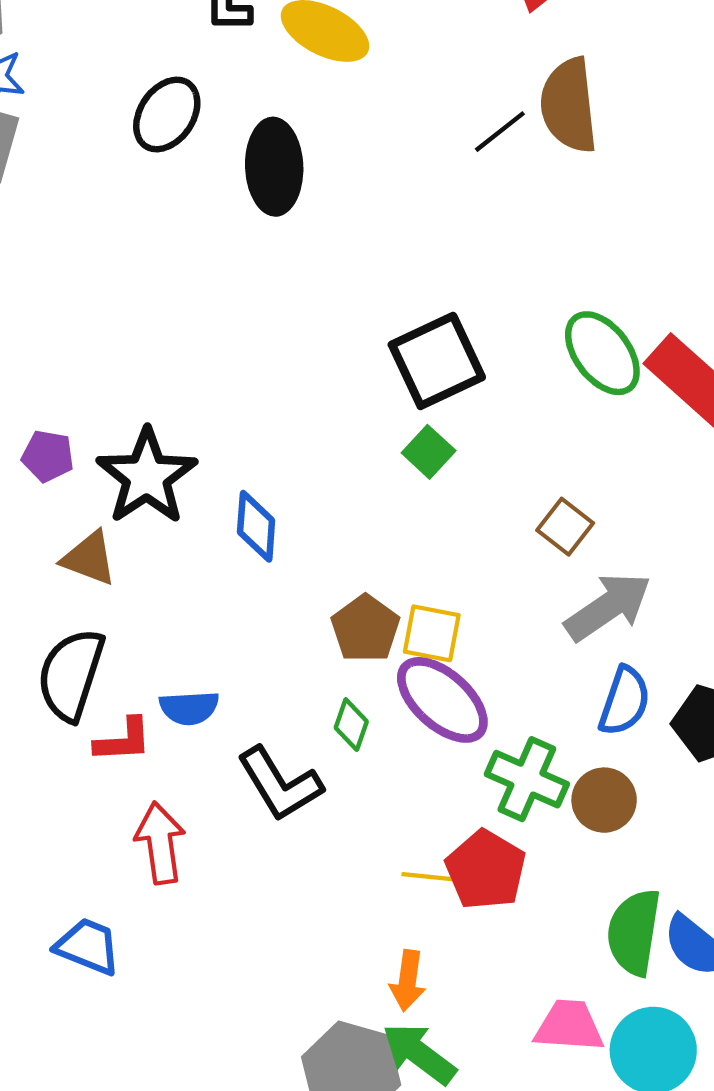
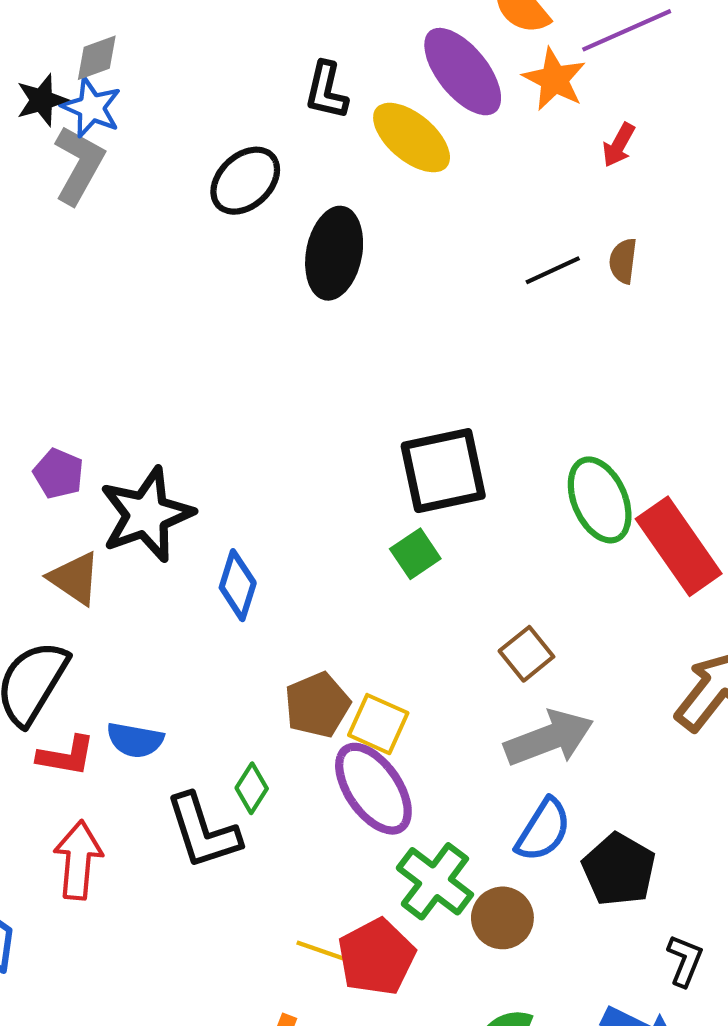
brown semicircle: (569, 105) -> (623, 261), size x0.5
green diamond: (351, 725) -> (252, 788), moved

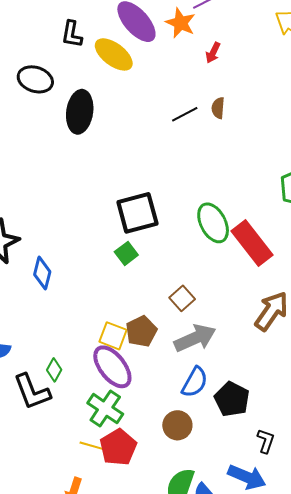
black ellipse: (245, 181) -> (35, 79), turned 64
brown pentagon: (317, 705) -> (141, 331), moved
green cross: (435, 881) -> (105, 409), moved

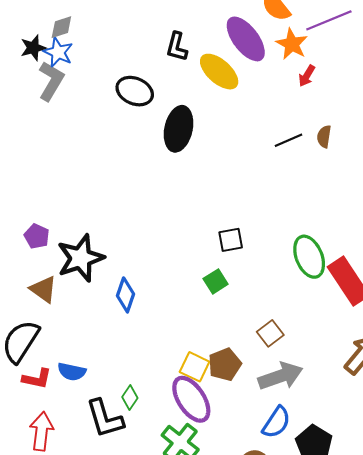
red arrow: (213, 53) -> (307, 76), moved
black square: (137, 213) -> (231, 240), size x0.6

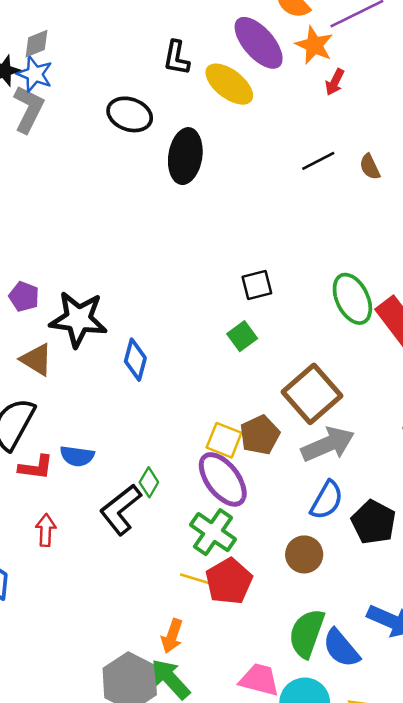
brown semicircle: (324, 137) -> (370, 167), moved, turned -30
black star: (81, 258) -> (78, 319), turned 30
brown square: (270, 333) -> (312, 394), size x1.8
black L-shape: (105, 419) -> (121, 510), turned 72
red arrow: (41, 431) -> (46, 530), size x0.7

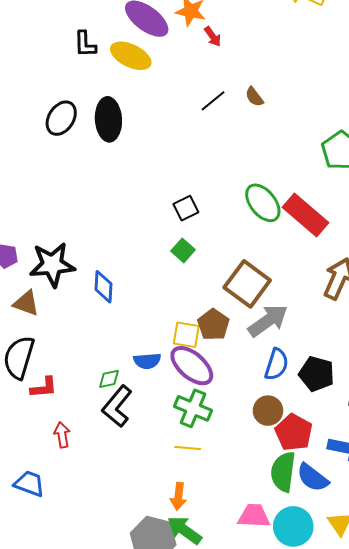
red arrow: (335, 82) -> (213, 37), turned -50
black ellipse: (130, 114) -> (61, 118), moved, turned -64
blue semicircle: (77, 456) -> (147, 361), moved
green diamond: (149, 482) -> (109, 379), moved, turned 60
red pentagon: (229, 581) -> (294, 432), moved

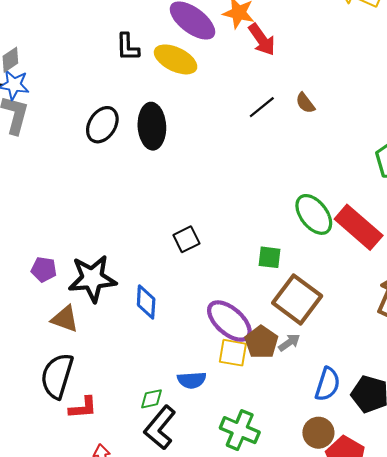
red arrow: (213, 37) -> (262, 40), size x1.5
black square: (186, 208) -> (186, 239), moved
green square: (183, 250) -> (270, 257), moved, turned -35
gray arrow: (268, 321) -> (289, 342), moved, size x0.5
purple ellipse: (192, 366) -> (229, 321), moved

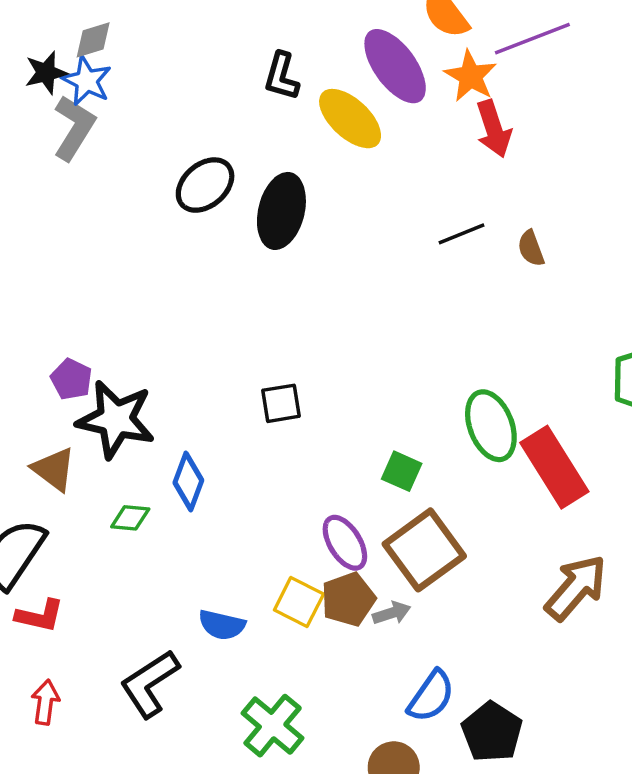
purple pentagon: (44, 269) -> (71, 379), moved
purple ellipse: (229, 321) -> (345, 543), moved, size x0.7
green diamond: (151, 399) -> (130, 518), moved

